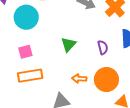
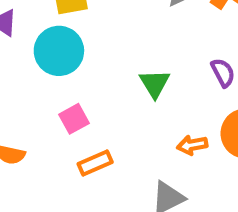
orange rectangle: (30, 76) -> (95, 163), size x0.7

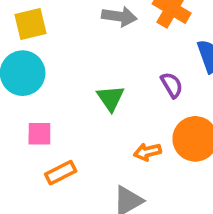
pink square: (74, 119) -> (39, 134), turned 32

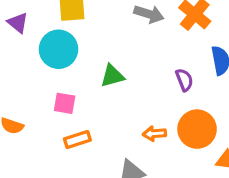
green triangle: (111, 98) -> (112, 76), moved, turned 40

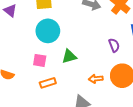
cyan circle: (59, 49) -> (48, 31), moved
green triangle: (112, 76) -> (69, 56), moved

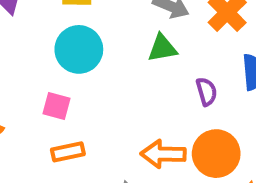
green triangle: (69, 56) -> (162, 48), moved
orange arrow: (96, 79) -> (163, 154), size x1.5

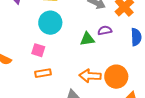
green triangle: (162, 48) -> (87, 39), moved
purple semicircle: (207, 92) -> (105, 30), moved, turned -88

